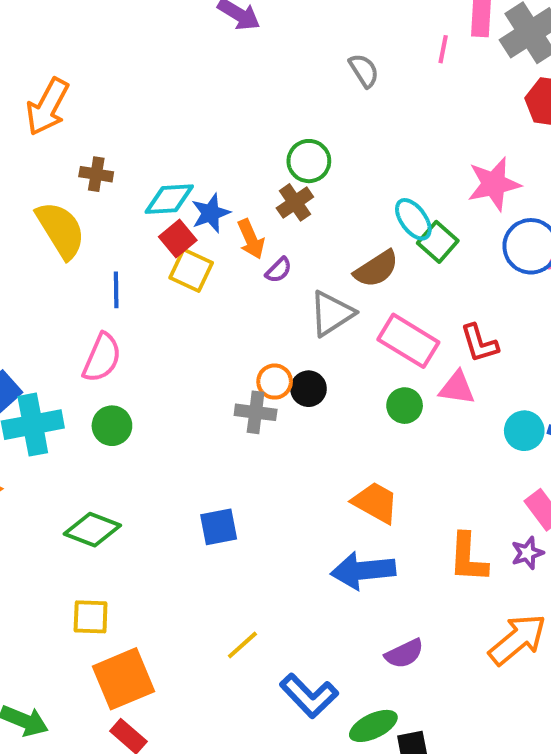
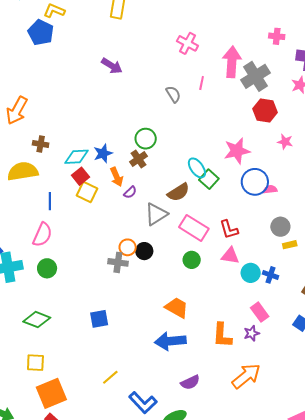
pink line: (443, 49) -> (202, 83), moved
blue star: (211, 213) -> (103, 153), moved
yellow semicircle: (61, 230) -> (23, 171), turned -68
pink triangle: (457, 388) -> (230, 256), moved

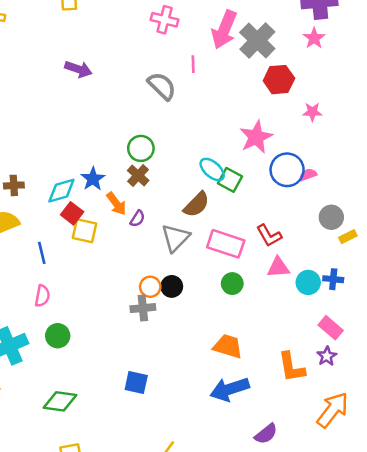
pink arrow: (232, 62) -> (224, 30), turned -148
gray semicircle: (173, 94) -> (162, 86), size x1.4
pink semicircle: (42, 235) -> (42, 296), size x0.7
blue square: (99, 319) -> (136, 382), turned 36

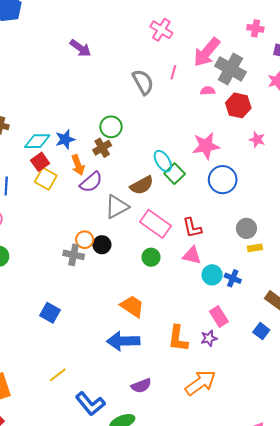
gray cross: (257, 40) -> (230, 69), turned -32
pink semicircle: (308, 175) -> (208, 91), moved
purple semicircle: (137, 219) -> (91, 182), size x1.6

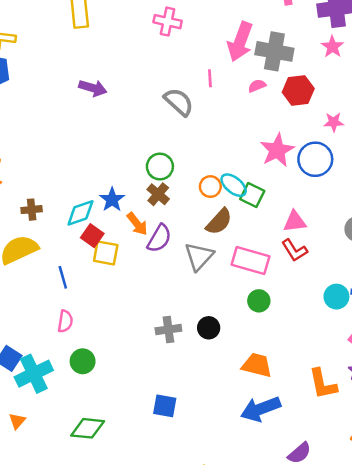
pink cross: (161, 30) -> (168, 22), moved
blue circle: (223, 180) -> (315, 159), moved
orange circle: (85, 240) -> (210, 187), moved
black circle: (102, 245) -> (209, 328), moved
pink triangle: (192, 255) -> (295, 222), moved

